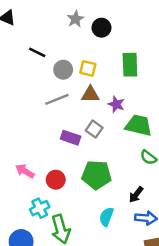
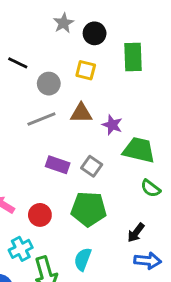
green rectangle: (130, 65) -> (133, 57), moved
yellow square: (88, 68) -> (86, 70), moved
gray square: (94, 129) -> (92, 166), moved
cyan semicircle: (106, 217) -> (83, 259), moved

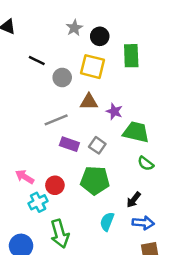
yellow square: (86, 70) -> (92, 67), size x1.5
gray line: (41, 119) -> (56, 120), moved
cyan cross: (21, 249) -> (38, 202), moved
cyan semicircle: (83, 259) -> (107, 222), moved

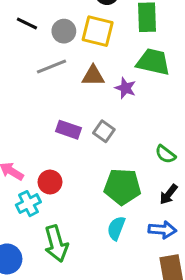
gray circle: (62, 78) -> (64, 31), moved
gray line: (56, 120) -> (52, 67), moved
green trapezoid: (136, 132) -> (153, 62), moved
green pentagon: (95, 180) -> (122, 187), moved
black arrow: (134, 200) -> (169, 194), moved

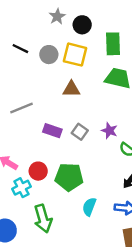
gray line: (52, 67) -> (22, 108), moved
purple star: (125, 88) -> (109, 131), moved
green pentagon: (122, 187) -> (69, 177), moved

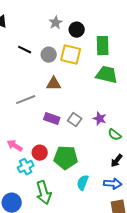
brown triangle: (71, 89) -> (54, 84), moved

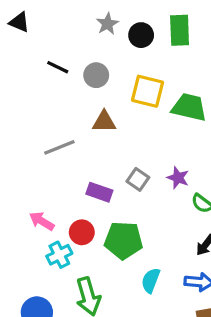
green rectangle: (103, 46) -> (180, 30), moved
yellow square: (71, 55) -> (148, 91), moved
purple rectangle: (52, 119) -> (99, 192), moved

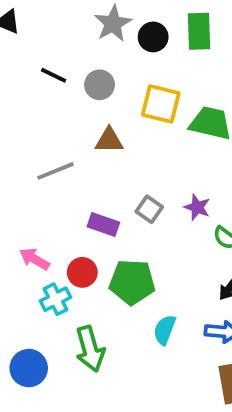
gray star: (107, 24) -> (113, 24), size x1.4

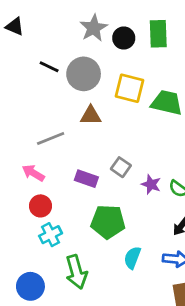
gray circle: (100, 85) -> (84, 74), size x1.5
purple star: (197, 207) -> (151, 184), moved
pink arrow: (34, 259) -> (33, 173), moved
red circle: (82, 272) -> (40, 206), moved

